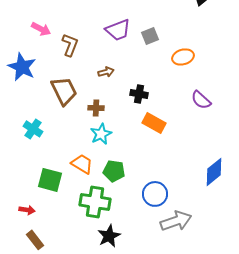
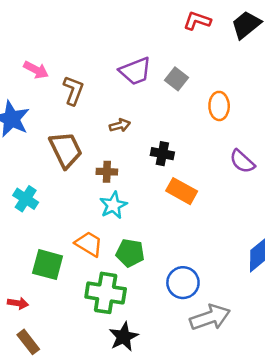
gray square: (150, 36) -> (177, 79), turned -30
orange ellipse: (183, 57) -> (219, 106), turned -75

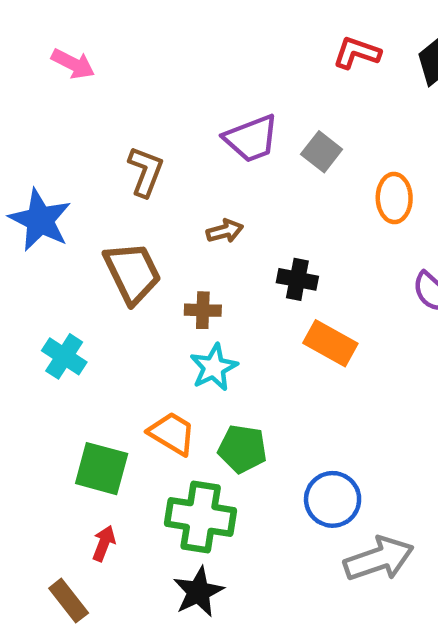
pink arrow: (36, 70) -> (73, 64), moved
red arrow: (18, 303) -> (104, 543), moved, turned -78
black star: (124, 337) -> (198, 592), moved

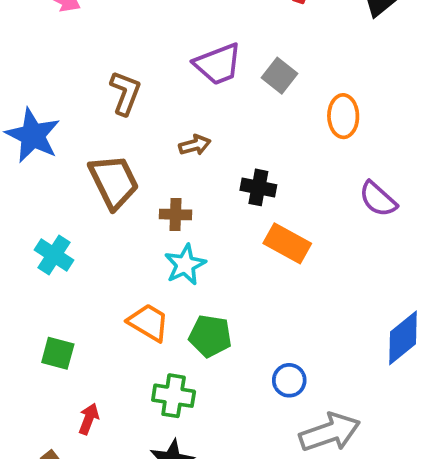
green square: (102, 469) -> (58, 353), moved, size x0.7
blue circle: (333, 499) -> (289, 380), size x0.7
green cross: (201, 517) -> (174, 396), size x0.7

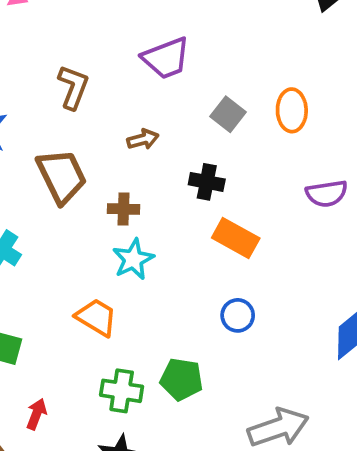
gray square: (280, 76) -> (228, 114), moved
purple semicircle: (378, 199) -> (327, 194), turned -51
green pentagon: (210, 336) -> (182, 379), moved
blue circle: (289, 380) -> (238, 315), moved

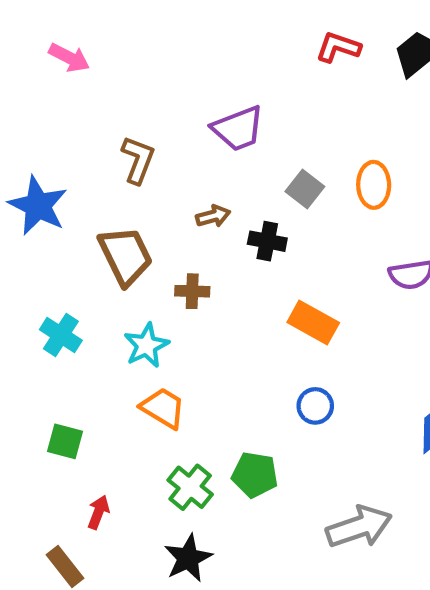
black cross: (207, 182) -> (267, 241), moved
cyan star: (133, 259) -> (146, 345), moved
green cross: (122, 391) -> (190, 487), turned 30

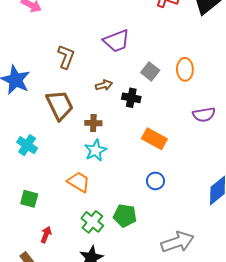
cyan star: (146, 345) -> (95, 150), moved

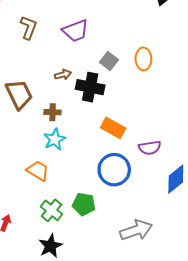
brown L-shape: (66, 57) -> (28, 28), moved
black cross: (131, 98) -> (90, 87), size x1.5
purple semicircle: (204, 115) -> (150, 148), moved
blue circle: (155, 181) -> (114, 170), size x1.8

